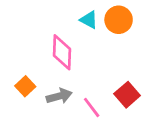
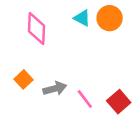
pink diamond: (62, 52) -> (36, 29), moved
red square: (127, 95) -> (119, 102), moved

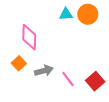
cyan triangle: (82, 18) -> (66, 14), turned -32
pink diamond: (36, 29) -> (29, 37), moved

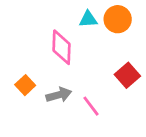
pink diamond: (29, 37) -> (62, 47), moved
red square: (95, 81) -> (127, 75), moved

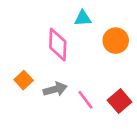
orange circle: (118, 19) -> (116, 41), moved
red square: (127, 75) -> (120, 101), moved

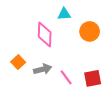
red square: (120, 101) -> (93, 78), turned 30

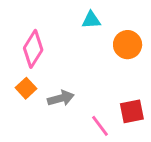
pink diamond: (45, 35) -> (33, 49), moved, turned 30
pink line: (66, 77) -> (100, 126), moved

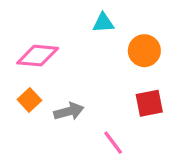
pink diamond: (33, 49) -> (38, 56), turned 63
red square: (132, 111) -> (149, 103), moved

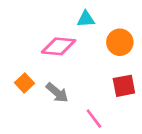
pink diamond: (38, 56) -> (59, 46), moved
gray arrow: (69, 111) -> (57, 93), turned 55

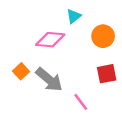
cyan triangle: (86, 19) -> (74, 16), turned -35
gray arrow: (57, 93) -> (49, 80), size x1.4

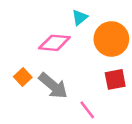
orange circle: (103, 36) -> (111, 39), size x1.4

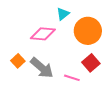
red square: (115, 79) -> (91, 63), turned -30
pink line: (87, 110) -> (72, 78), moved, turned -35

